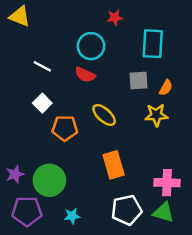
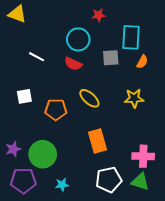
gray square: (138, 81) -> (111, 58), moved
orange semicircle: (166, 88) -> (142, 62), moved
white square: (42, 103) -> (24, 96), moved, turned 35

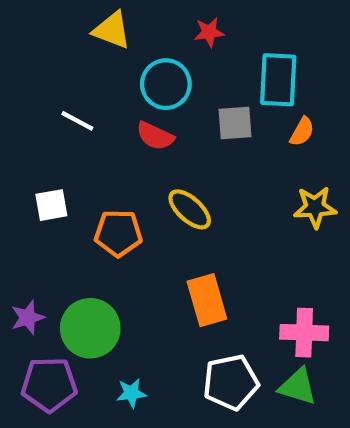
yellow triangle: (17, 14) -> (112, 30), moved
yellow star: (134, 98) -> (315, 207), moved

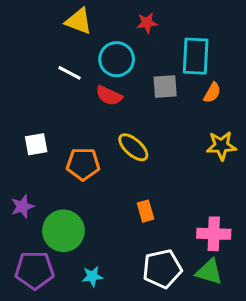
white line: (77, 121) -> (70, 73), moved
orange rectangle: (207, 300) -> (145, 211), size x0.6
purple star: (28, 317) -> (22, 206), moved

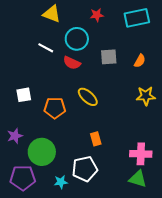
cyan rectangle: (196, 56) -> (137, 18), moved, turned 75
white pentagon: (162, 269) -> (85, 169), moved

